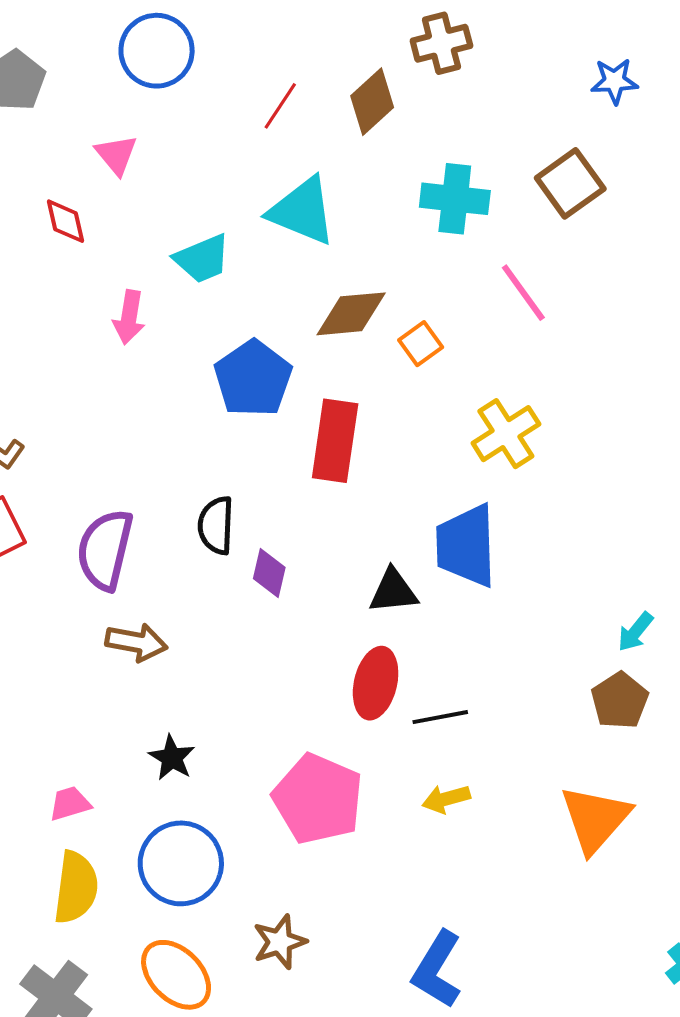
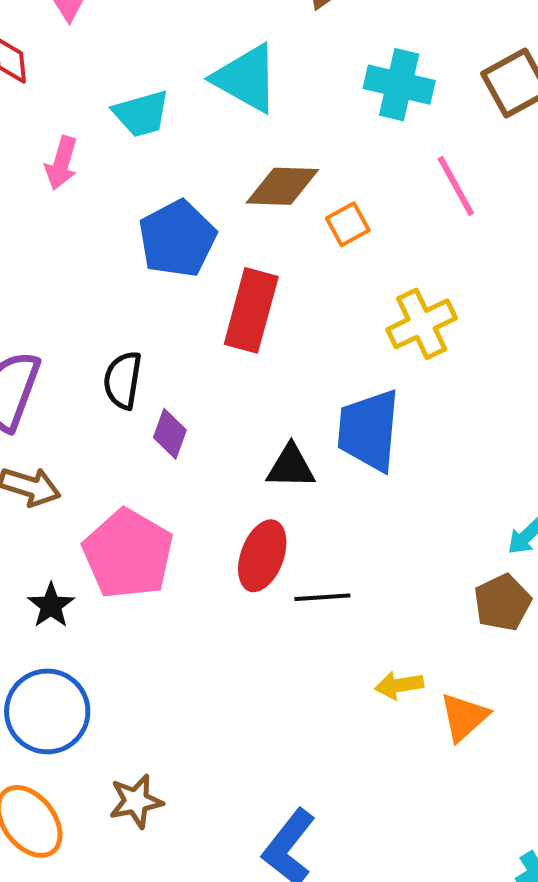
pink pentagon: (318, 799) -> (128, 554), moved
yellow arrow: (446, 799) -> (399, 685), moved
orange triangle: (595, 819) -> (464, 717), size x0.7

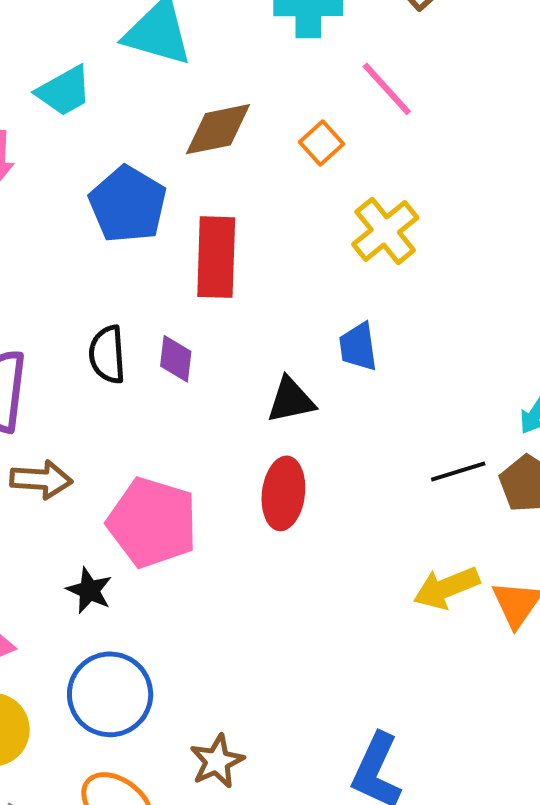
orange square: (348, 224) -> (321, 143), moved
blue trapezoid: (369, 430) -> (358, 347), size x0.6
purple diamond: (170, 434) -> (176, 359), moved
black line: (322, 597) -> (458, 472), moved
yellow arrow: (399, 685) -> (446, 588), size x1.4

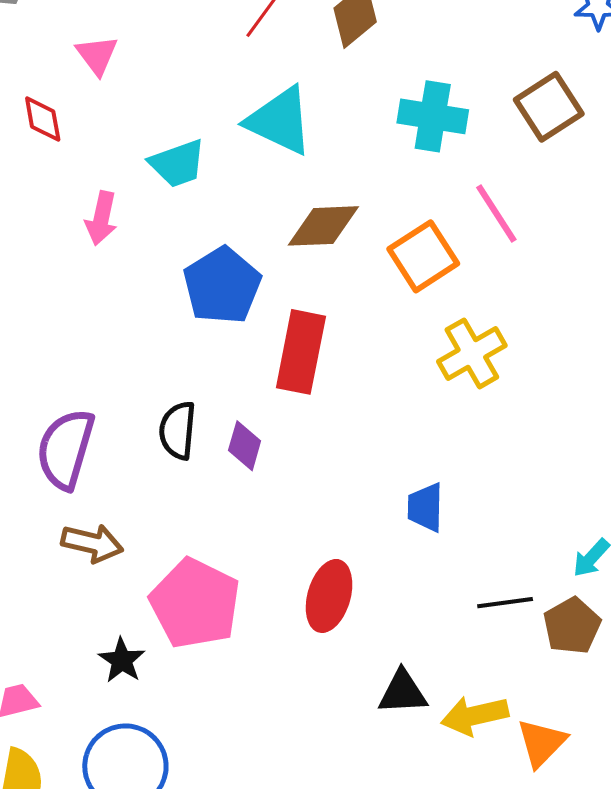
orange square: (321, 143) -> (423, 256), size x1.6
blue trapezoid: (358, 347) -> (425, 507), moved
black triangle: (291, 400) -> (403, 692), moved

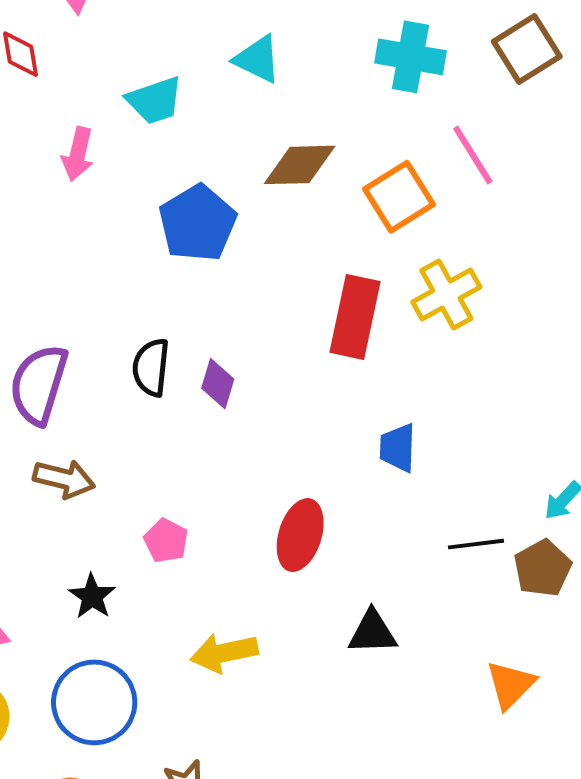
cyan triangle: (280, 121) -> (257, 59), size x0.7
red rectangle: (301, 352) -> (355, 317), moved
pink pentagon: (195, 604) -> (166, 541), size x0.5
yellow arrow: (475, 716) -> (224, 653), moved

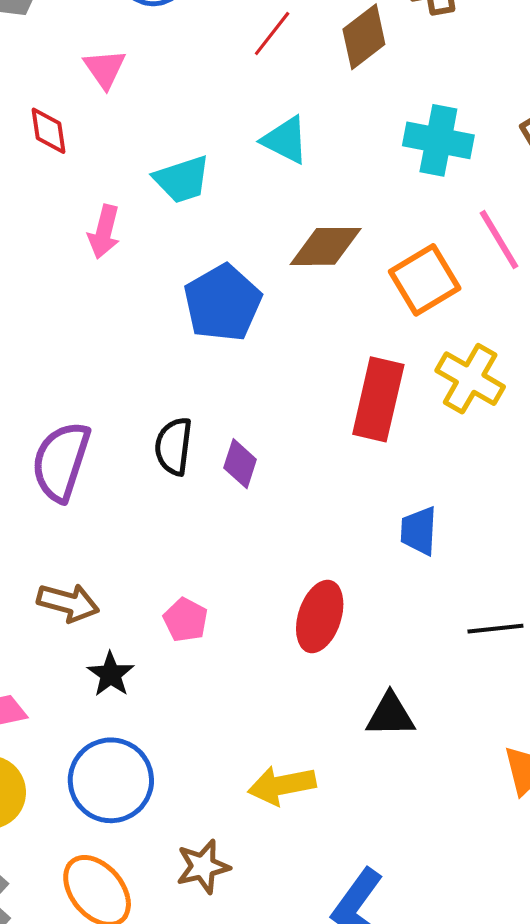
yellow cross: (446, 295) -> (470, 379), turned -32
brown arrow: (64, 479) -> (68, 603), moved
yellow arrow: (224, 653) -> (282, 785), moved

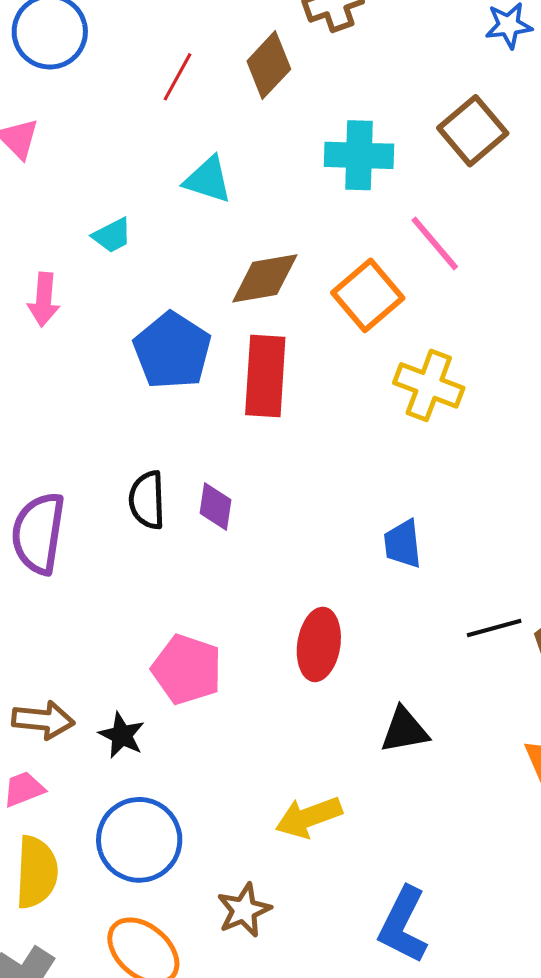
cyan trapezoid: (182, 179) -> (112, 235), size x0.7
red rectangle: (378, 399) -> (265, 376), moved
brown arrow: (68, 603) -> (43, 720), moved
pink pentagon: (186, 620) -> (187, 669), size x1.6

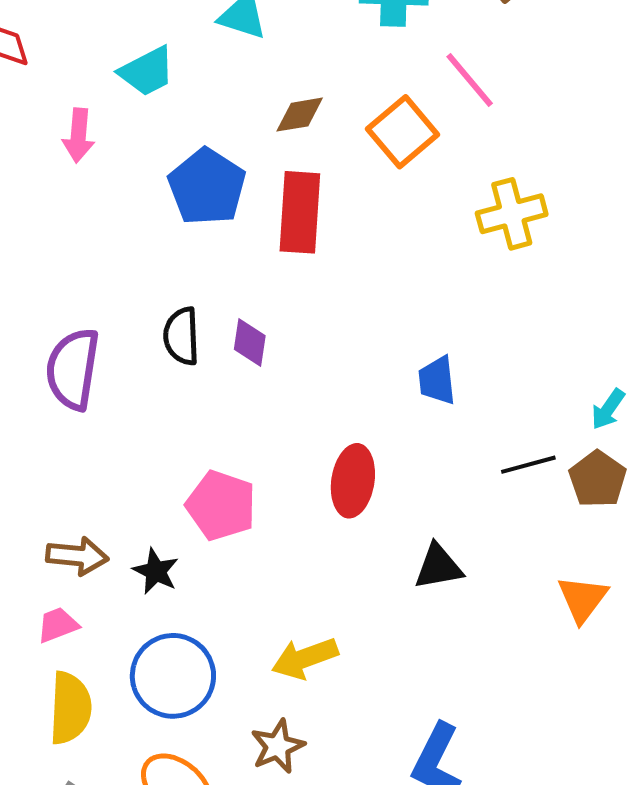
cyan trapezoid: (112, 235) -> (147, 71), size x1.4
brown diamond: (265, 278) -> (300, 115), size x0.7
yellow cross: (429, 385) -> (512, 214), moved, turned -36
yellow arrow: (309, 817) -> (305, 658), moved

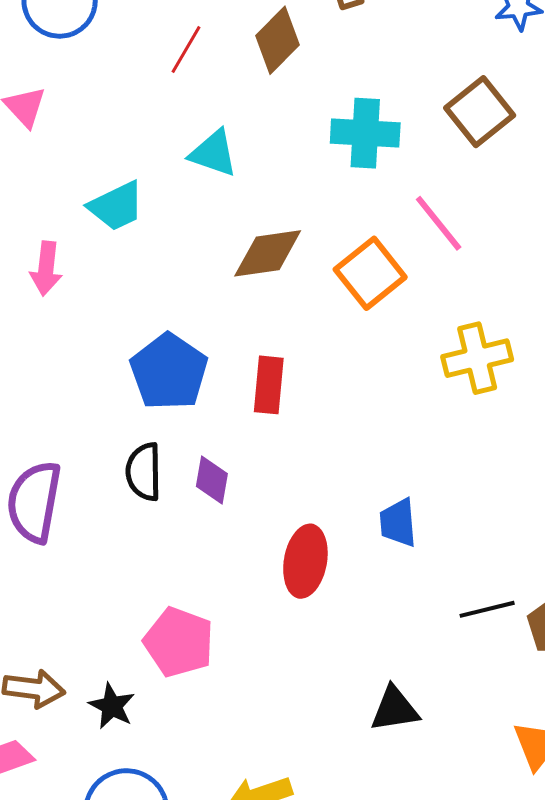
brown diamond: (300, 115) -> (268, 253), size x1.4
blue pentagon: (207, 187) -> (169, 372), moved
red rectangle: (300, 212) -> (269, 385), moved, size x0.7
red ellipse: (353, 481) -> (305, 561), moved

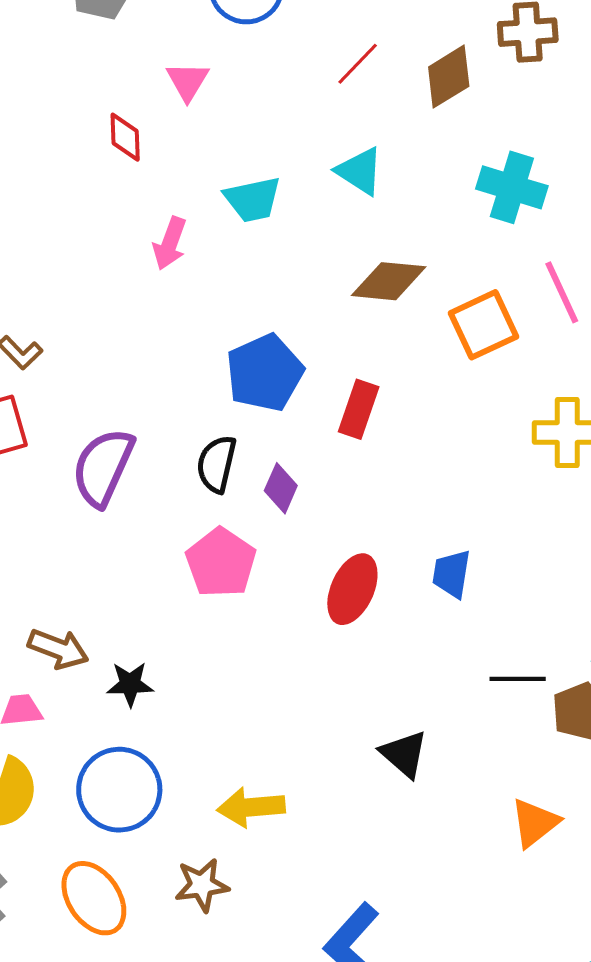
pink pentagon: (179, 642) -> (221, 563), moved
black star: (112, 706) -> (130, 684), turned 30
black triangle: (395, 709) -> (404, 754), turned 36

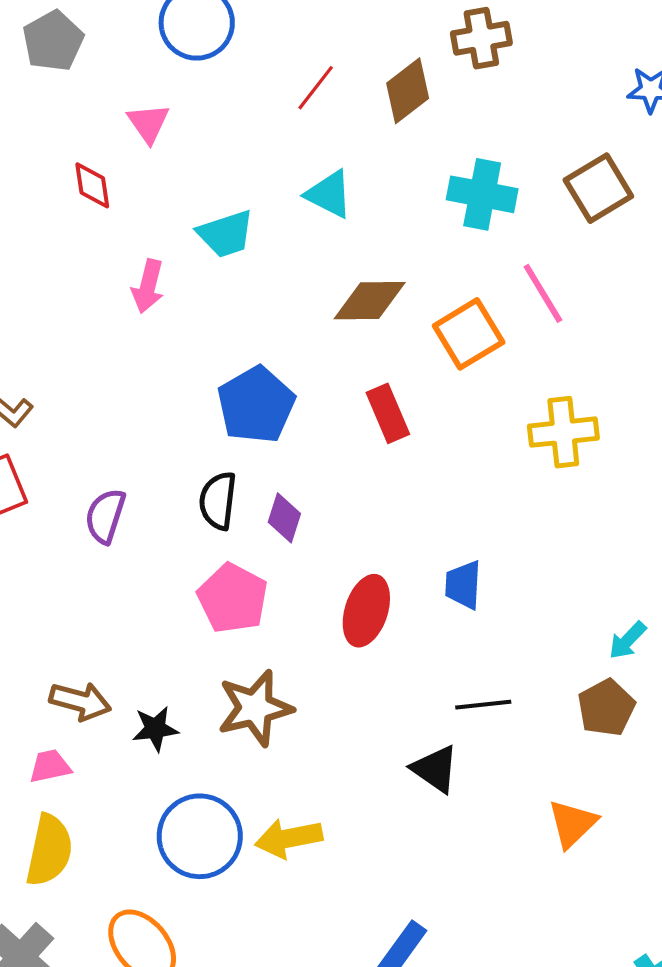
red rectangle: (359, 409) -> (388, 413), moved, turned -36
purple semicircle: (103, 467) -> (105, 516), size x0.7
black line: (518, 679) -> (483, 705), moved
blue circle: (119, 790) -> (200, 836), moved
brown star: (202, 885) -> (255, 708), moved, size x1.4

